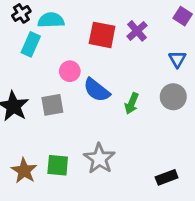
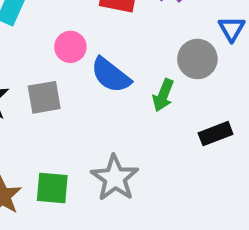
gray circle: (173, 97) -> (197, 59), moved
black rectangle: (167, 177) -> (216, 134), moved

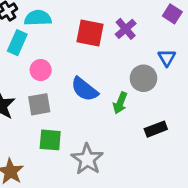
pink circle: (70, 47) -> (41, 70), moved
green square: (52, 188) -> (50, 140), moved

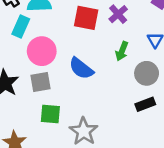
pink circle: (41, 70) -> (42, 51), size x1.5
gray circle: (143, 78) -> (147, 73), moved
green arrow: (120, 103) -> (122, 51), moved

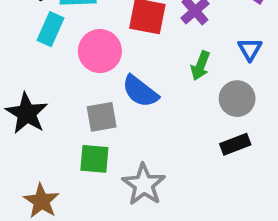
pink circle: (42, 51) -> (100, 51), moved
gray square: (40, 82) -> (102, 117), moved

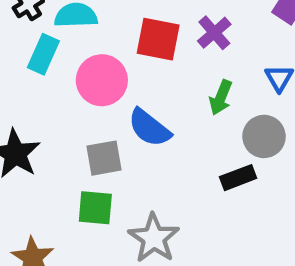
black rectangle: (235, 144) -> (238, 178), moved

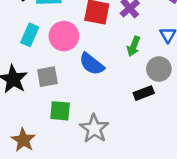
cyan rectangle: (43, 54) -> (30, 35), moved
gray square: (104, 158) -> (47, 77), moved

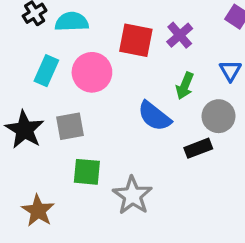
blue semicircle: (92, 64) -> (154, 116), moved

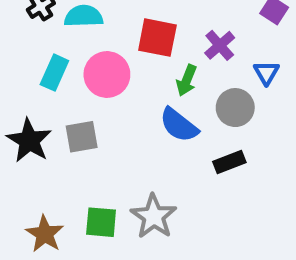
purple cross: (180, 35) -> (220, 45), moved
green arrow: (185, 86) -> (187, 80), moved
gray circle: (218, 116) -> (235, 108), moved
green square: (87, 172) -> (101, 222), moved

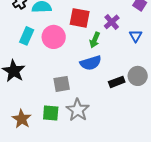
gray circle: (235, 108) -> (138, 76), moved
blue semicircle: (179, 125) -> (91, 63), turned -55
gray square: (82, 137) -> (62, 84), moved

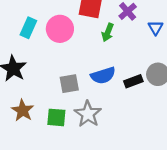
blue semicircle: (91, 63) -> (103, 75), moved
brown star: (22, 119) -> (23, 110), moved

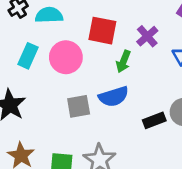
blue semicircle: (103, 75) -> (114, 97), moved
gray square: (69, 84) -> (79, 106), moved

